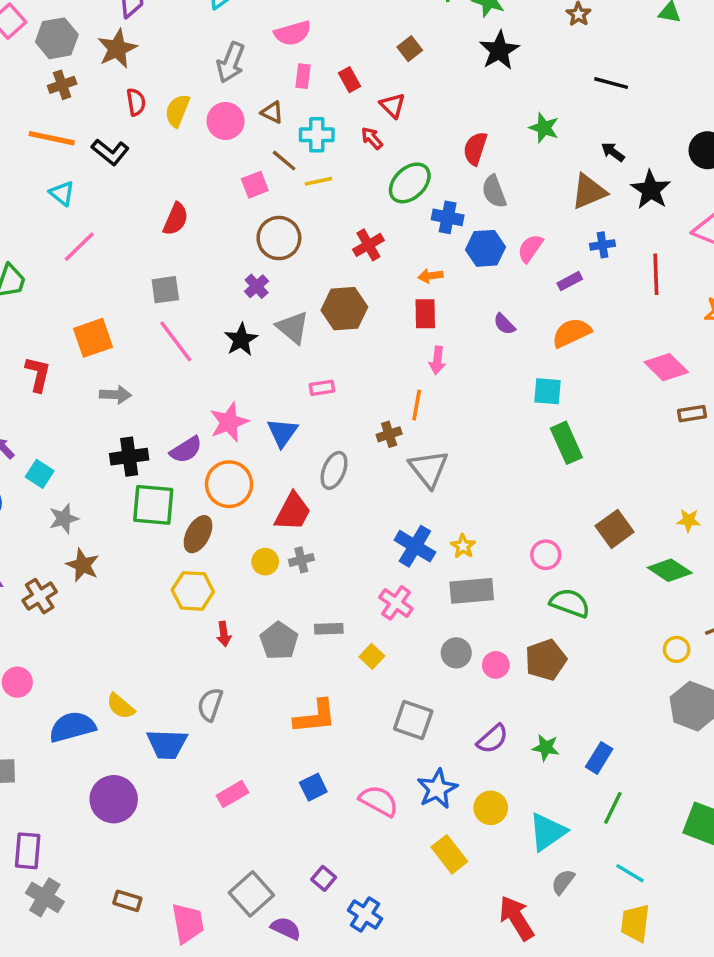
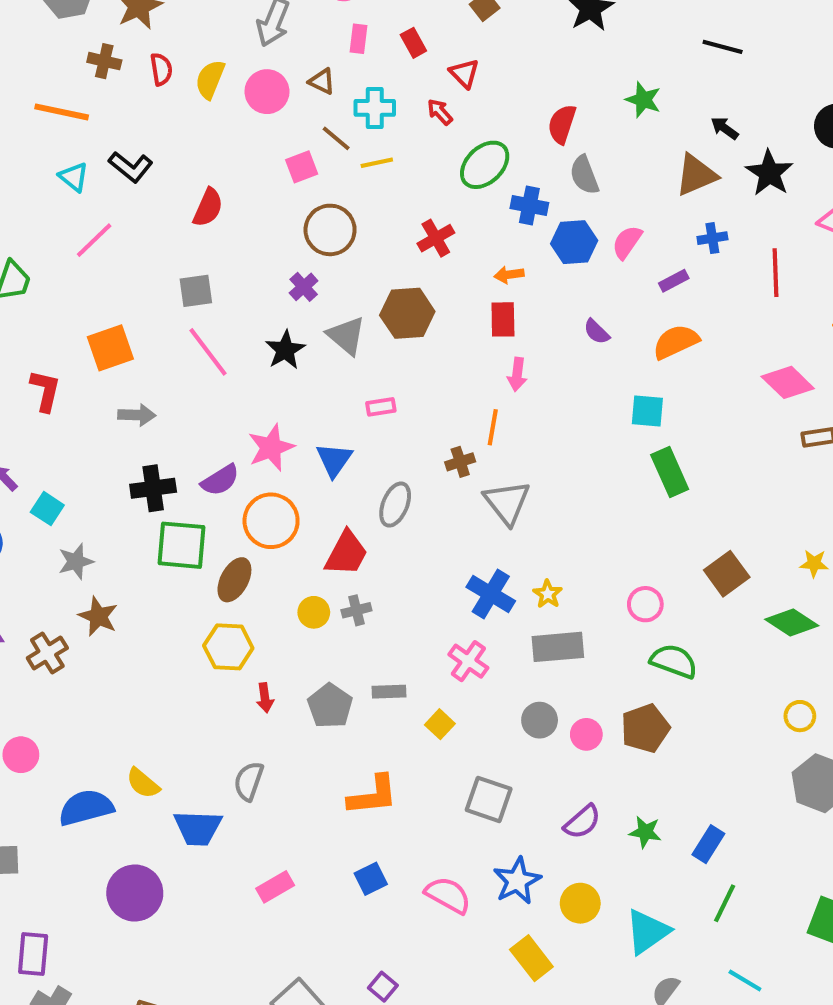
brown cross: (62, 85) -> (104, 61), moved, turned 32
black L-shape: (110, 152) -> (131, 167), moved

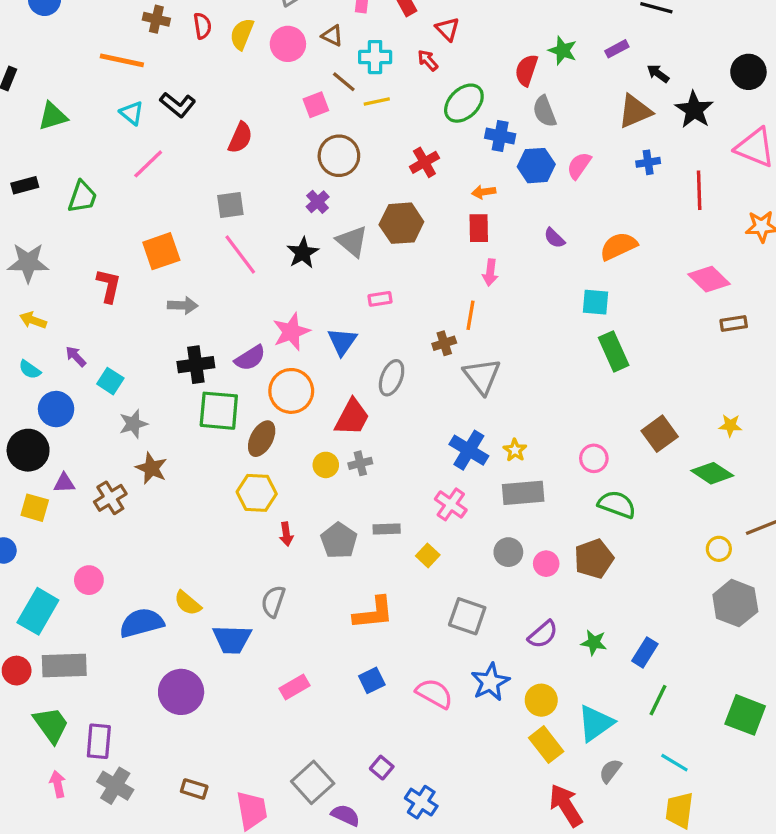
green star: (643, 100) -> (563, 50), moved
purple rectangle: (674, 281) -> (617, 49), moved
yellow rectangle: (531, 958) -> (546, 745), moved

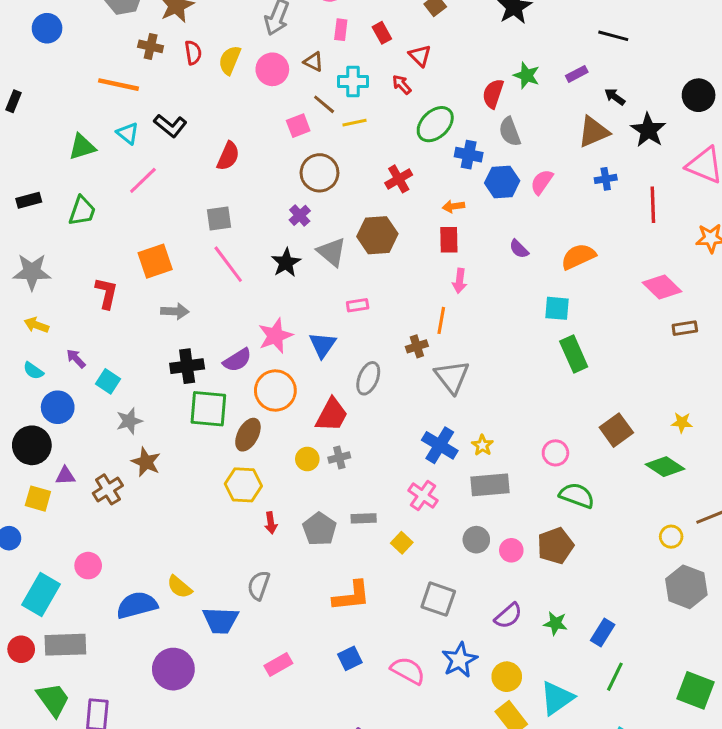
green triangle: (53, 116) -> (82, 147), moved

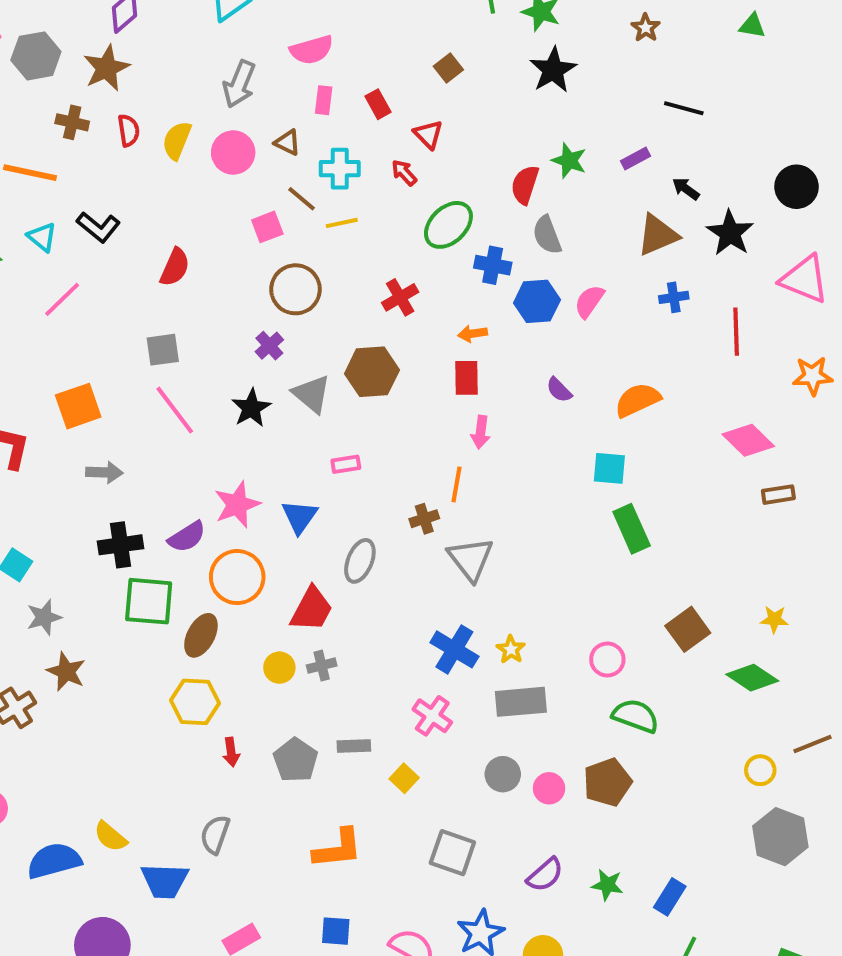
blue square: (350, 658) -> (336, 931), turned 30

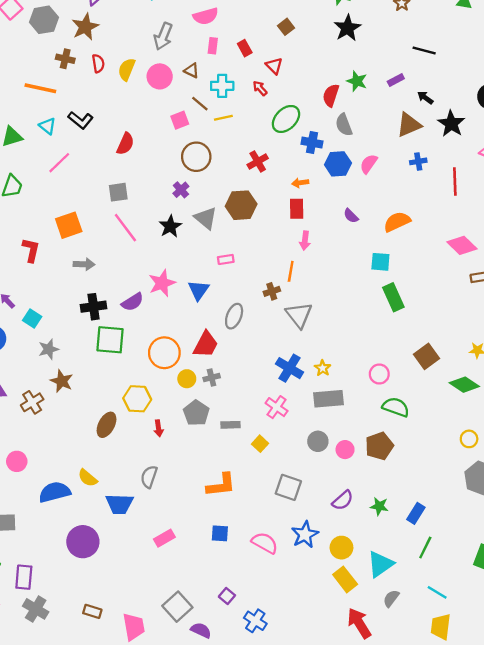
orange circle: (237, 577) -> (164, 353), moved
brown ellipse: (201, 635) -> (107, 425), moved
gray pentagon: (296, 760) -> (196, 413), moved

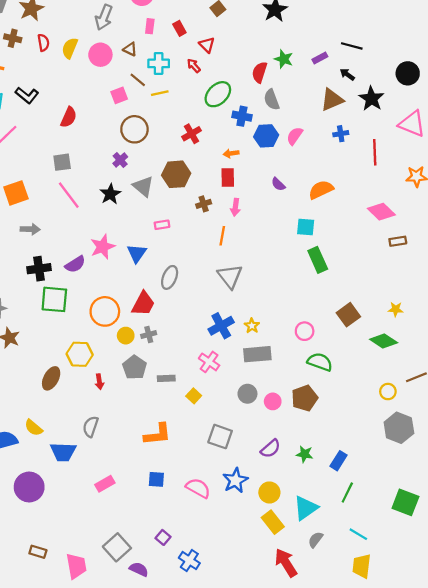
black line: (424, 50) -> (352, 46), moved
brown cross: (272, 291) -> (204, 204), moved
blue cross: (290, 368) -> (221, 326), turned 30

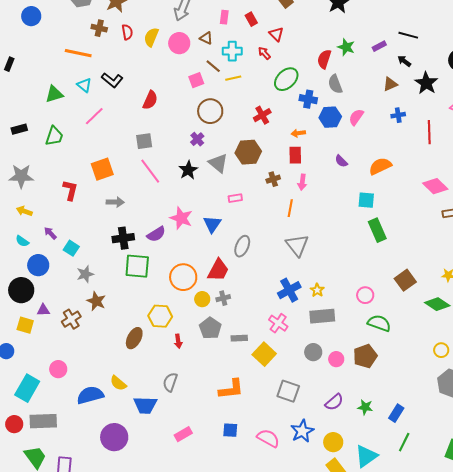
brown triangle: (332, 100) -> (390, 84), size x0.7
pink star: (103, 247) -> (181, 218), turned -30
yellow square: (194, 396) -> (264, 354), size x1.6

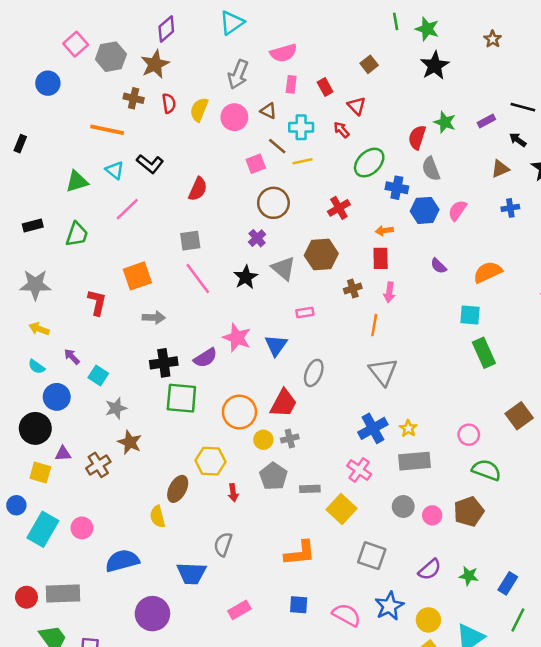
yellow semicircle: (118, 383) -> (158, 517), moved, turned 36
cyan rectangle: (27, 388) -> (43, 529), moved

